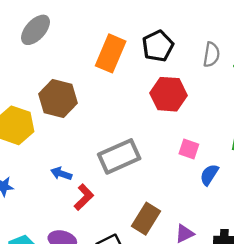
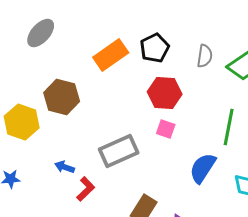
orange rectangle: (111, 53) -> (111, 55), turned 32
pink square: (189, 149) -> (166, 129), moved
blue semicircle: (209, 175) -> (203, 168), size x1.5

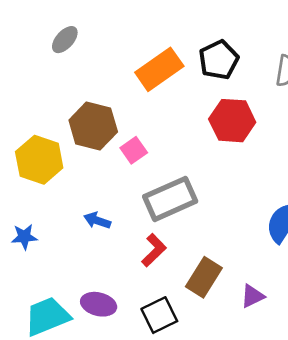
gray ellipse: (41, 33) -> (65, 40), size x0.7
pink square: (166, 129) -> (134, 150), moved, turned 36
red L-shape: (86, 189) -> (154, 250), moved

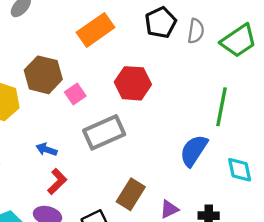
black pentagon: (219, 60) -> (161, 22), moved
red hexagon: (232, 121) -> (133, 83), moved
red L-shape: (154, 250) -> (57, 181), moved

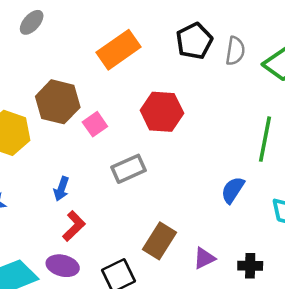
gray rectangle: (104, 132) -> (128, 169), size x0.7
blue arrow: (46, 149) -> (61, 189), turned -90
blue semicircle: (194, 151) -> (233, 190), size x0.7

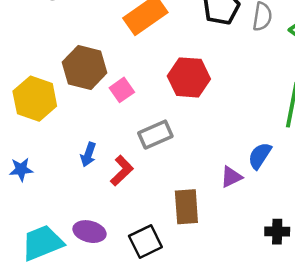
red L-shape: (74, 226) -> (122, 171), moved
brown rectangle: (159, 241) -> (186, 207), turned -36
purple triangle: (204, 258) -> (231, 177), moved

